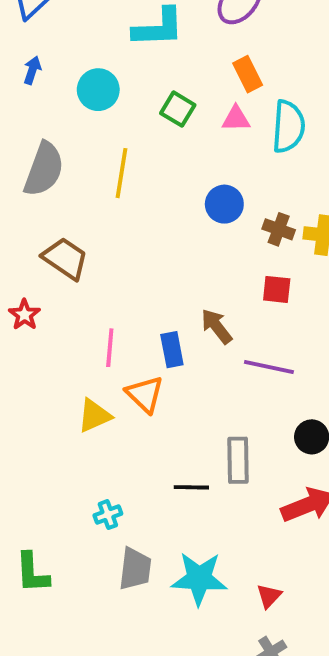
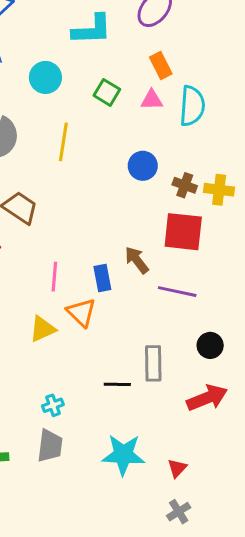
red square: (277, 289) -> (183, 232), size x1.8
gray trapezoid: (135, 569) -> (50, 446), moved

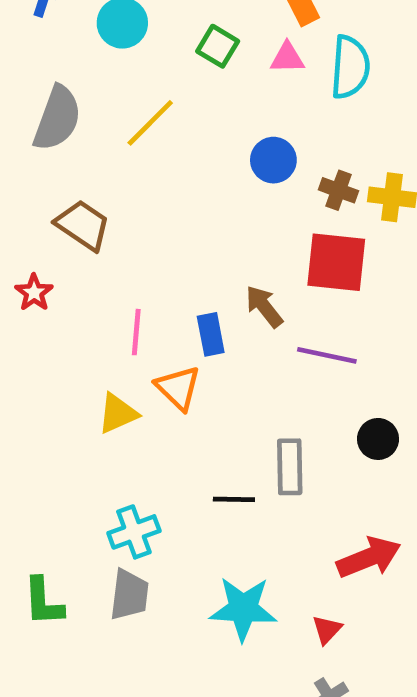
yellow line: (63, 142) -> (150, 123), turned 36
red arrow: (207, 398) -> (369, 558), moved
cyan cross: (53, 405) -> (134, 532), size x1.5

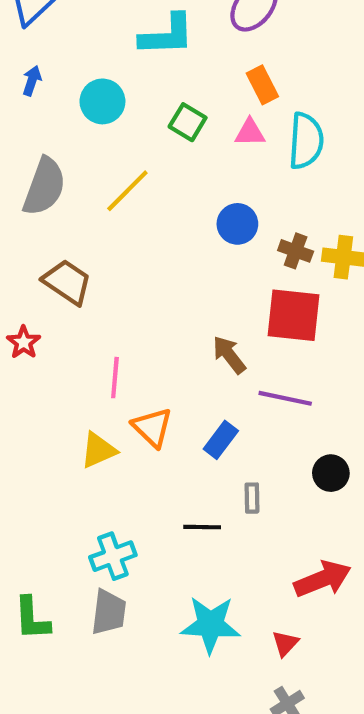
blue rectangle: (211, 334) -> (221, 440), moved, turned 48
gray rectangle: (290, 467) -> (252, 498), size x0.6

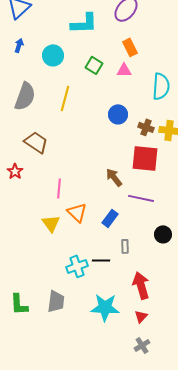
cyan semicircle: (306, 141) -> (161, 86), moved
yellow line: (127, 191) -> (65, 98), turned -30
yellow triangle: (98, 450) -> (51, 223), turned -42
cyan cross: (113, 556) -> (77, 266), moved
red arrow: (323, 579) -> (141, 285), moved, turned -84

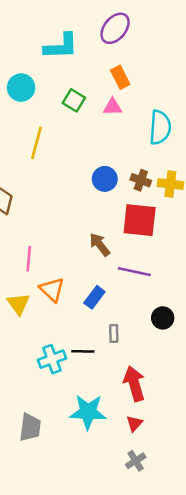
blue circle: (118, 114) -> (105, 179), moved
gray trapezoid: (56, 301) -> (30, 427), moved

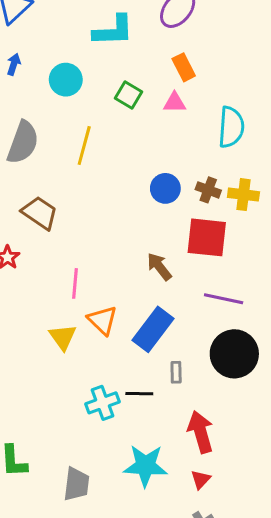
purple line: (134, 272) -> (224, 299), moved
blue rectangle: (94, 297) -> (153, 329), size x1.6
black circle: (163, 318) -> (234, 354), size x1.8

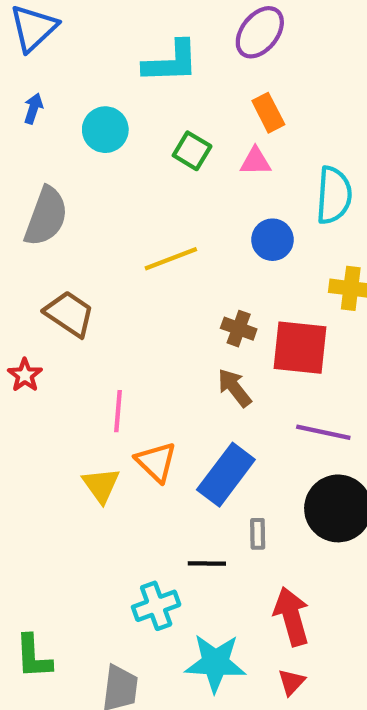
yellow line: (84, 146) -> (171, 259), moved, turned 54
blue circle: (165, 188) -> (272, 240), moved
brown cross: (208, 190) -> (239, 329), moved
cyan cross: (103, 403) -> (156, 606), moved

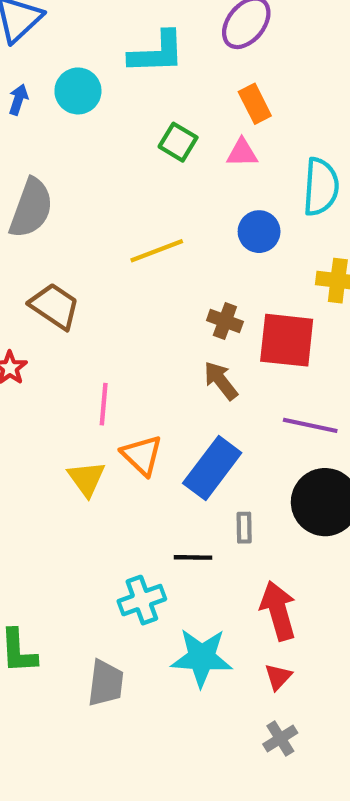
cyan circle: (105, 130) -> (78, 91), moved

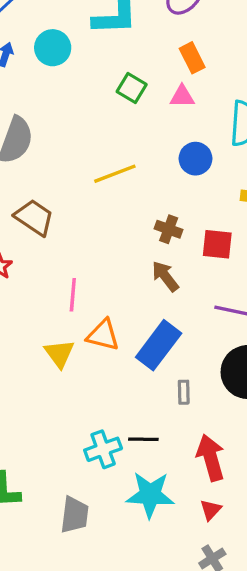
red square: (287, 340) -> (217, 244), size x0.7
orange triangle: (142, 455) -> (103, 335), turned -30
black line: (193, 557) -> (143, 439), moved

